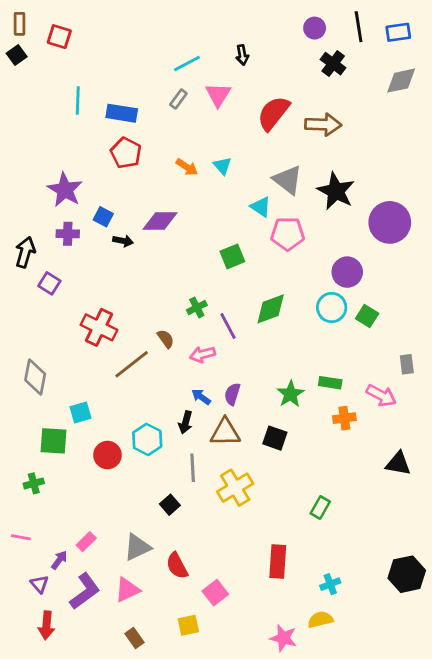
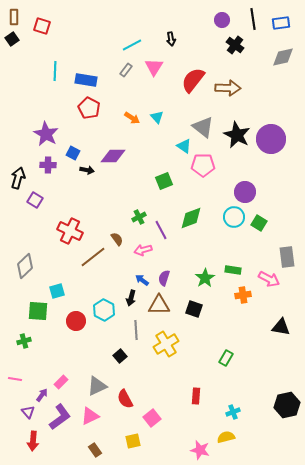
purple circle: (390, 222) -> (271, 139), moved
gray rectangle: (407, 364) -> (287, 257), size x1.5
gray diamond: (35, 377) -> (25, 266), turned 35
red rectangle: (278, 561) -> (196, 396), size x0.7

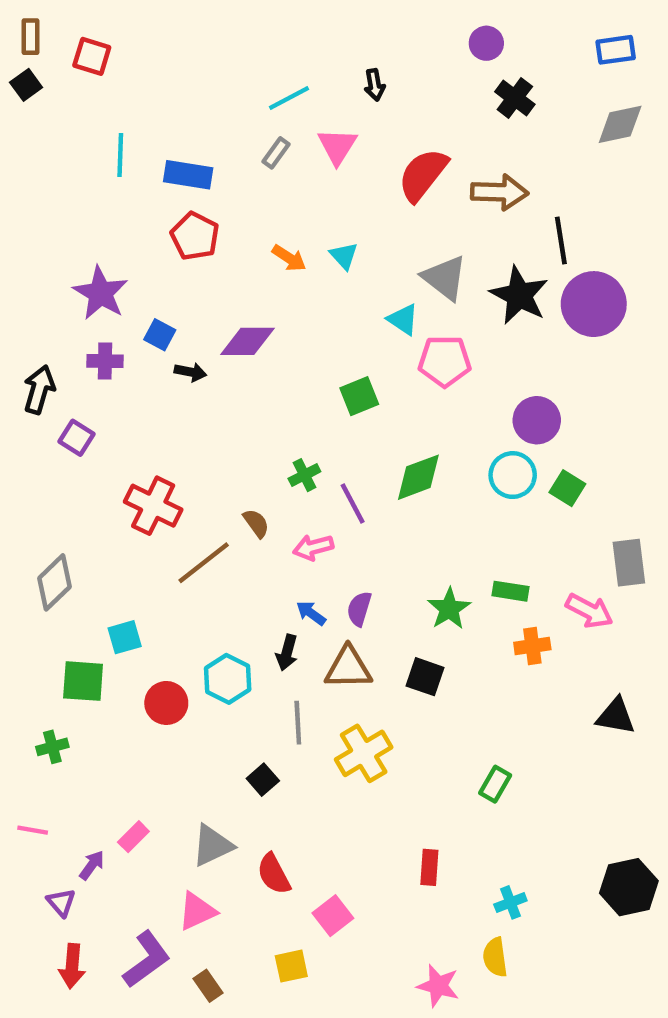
black line: (253, 19) -> (561, 240), moved
purple L-shape: (60, 417) -> (147, 959), moved
yellow semicircle: (226, 437) -> (495, 957), turned -84

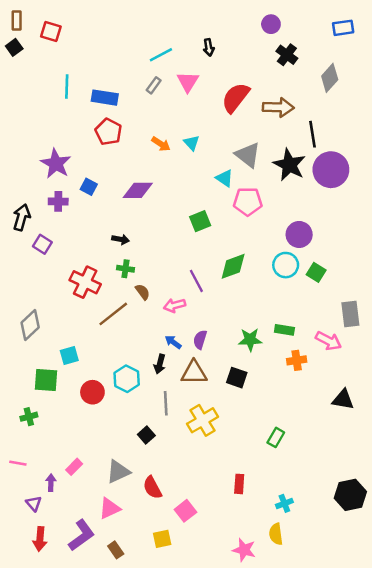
gray diamond: (620, 124) -> (330, 78), moved, turned -36
black arrow: (190, 372) -> (121, 239), moved
green cross: (304, 475) -> (125, 269), moved, turned 35
green star: (449, 609) -> (250, 340), turned 30
purple arrow: (92, 865) -> (51, 483), turned -35

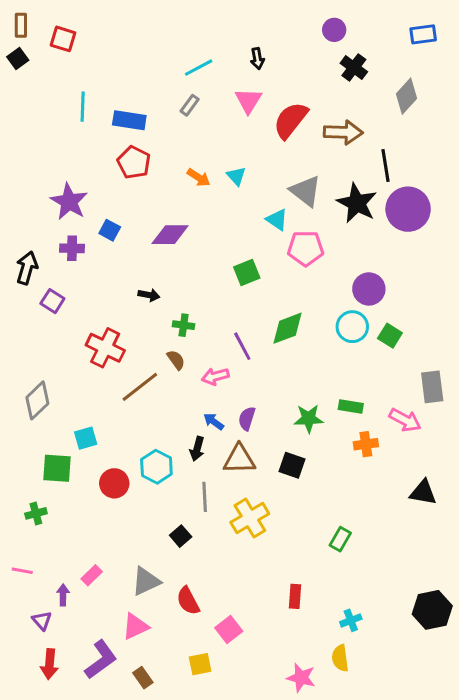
pink triangle: (188, 82) -> (248, 101), moved
green cross: (125, 269) -> (184, 325), moved

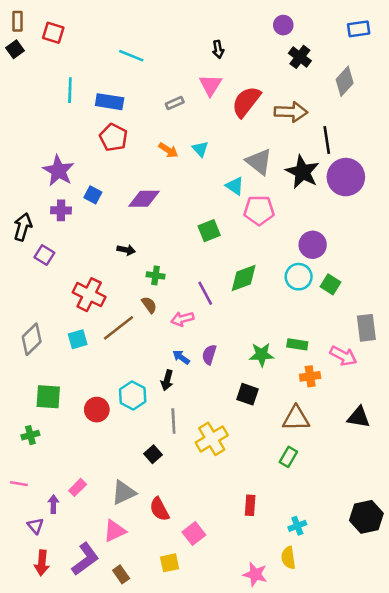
cyan line: (199, 68) -> (131, 56), moved, turned 50
gray rectangle: (190, 105) -> (175, 103), moved, turned 30
cyan square: (86, 438) -> (78, 339), moved
brown triangle: (239, 459) -> (296, 418), moved

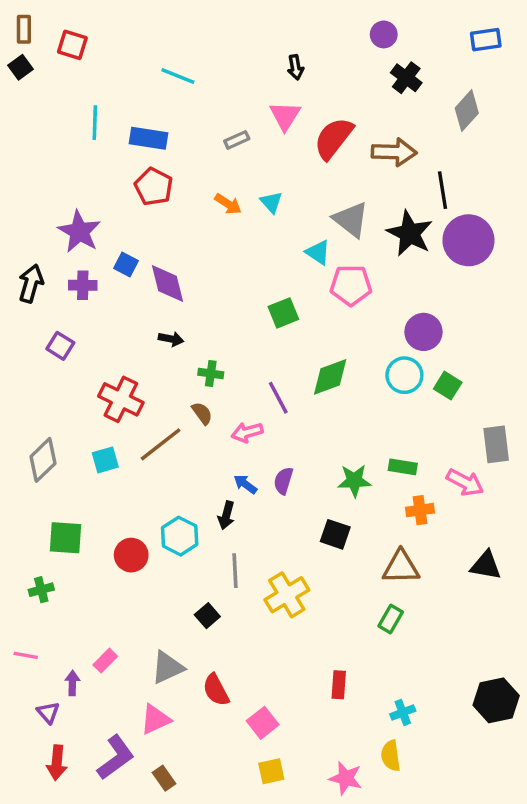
purple diamond: (144, 199) -> (168, 284), moved, turned 76
black arrow: (23, 227) -> (31, 284), moved
yellow square: (170, 563) -> (271, 771), moved

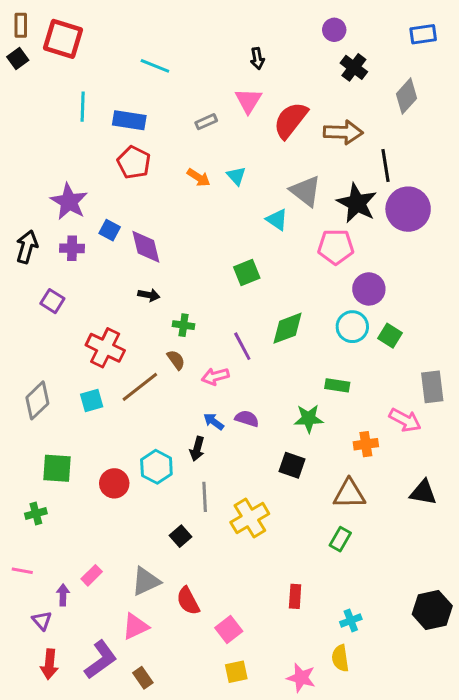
red square: (72, 45) -> (63, 39), size x1.5
pink pentagon: (351, 285) -> (336, 247), moved
green rectangle: (403, 467) -> (337, 385), moved
purple semicircle: (283, 481) -> (247, 419), turned 90

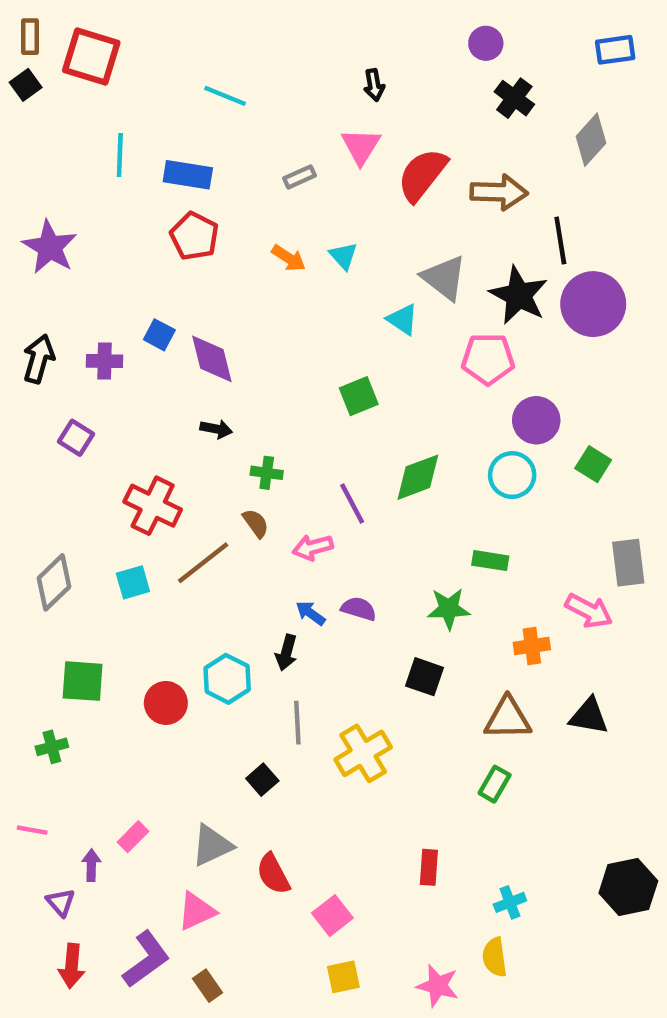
purple star: (69, 202) -> (50, 247), moved
green square: (390, 336) -> (593, 464), moved
black triangle: (423, 492) -> (589, 716), moved

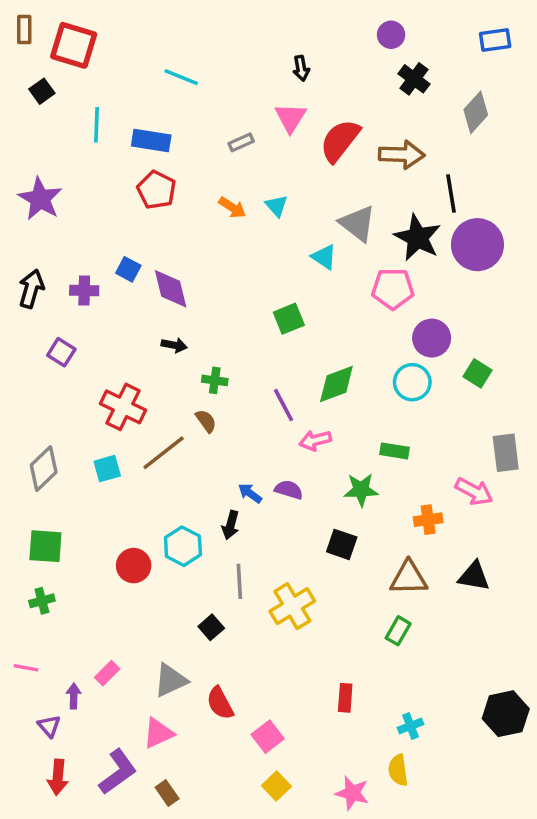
black square: (26, 85) -> (42, 91), moved
pink arrow: (313, 547) -> (315, 440), moved
green square: (83, 681) -> (45, 546), moved
yellow square: (343, 977) -> (276, 786), turned -32

